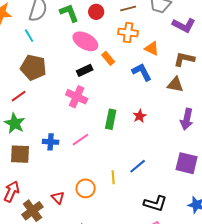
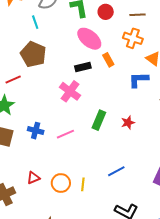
blue L-shape: (142, 72) -> (139, 80), turned -75
yellow line: (113, 177) -> (83, 184), moved
red triangle: (58, 198) -> (33, 178), moved, turned 40

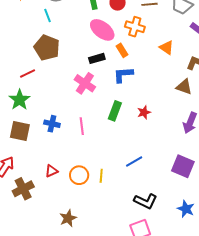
orange cross: (133, 38) -> (135, 27), moved
blue L-shape: (139, 80) -> (123, 75), moved
pink line: (65, 134) -> (82, 126), turned -72

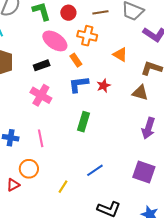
black rectangle: (97, 58) -> (42, 65), moved
green rectangle: (115, 111) -> (84, 122), moved
red star: (144, 112) -> (104, 86), moved
orange circle: (79, 175) -> (29, 169), moved
yellow line: (101, 176) -> (63, 187), turned 32

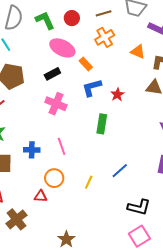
orange cross: (87, 36) -> (105, 37), moved, turned -36
orange triangle: (120, 55) -> (138, 52), moved
red star: (104, 86) -> (117, 95), moved
red triangle: (13, 185) -> (41, 196), turned 40
yellow line: (63, 187) -> (89, 182), moved

